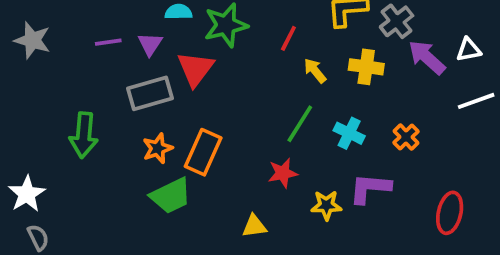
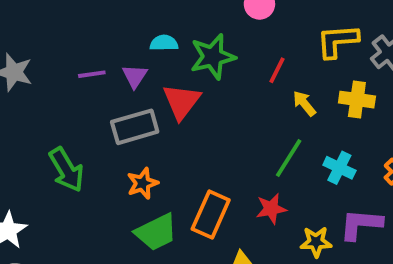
green arrow: (84, 135) -> (66, 170), turned -36
orange rectangle: (203, 152) -> (211, 215), moved

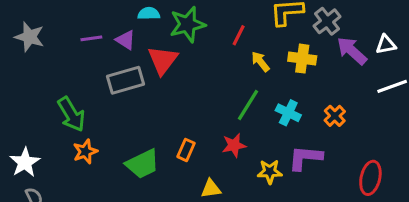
purple triangle: (135, 76) -> (126, 40), turned -30
orange star: (142, 183) -> (85, 151), moved
orange rectangle: (211, 215) -> (186, 150), size x0.6

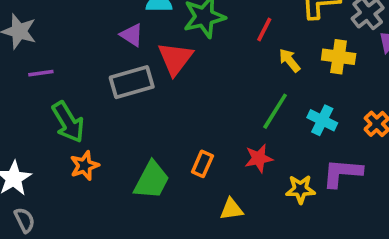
purple line: (91, 38) -> (41, 73), moved
green trapezoid: (143, 164) -> (152, 180), turned -36

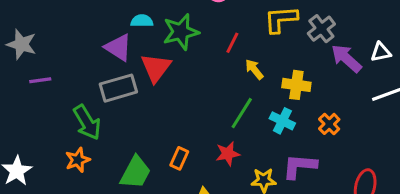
purple triangle: (132, 35) -> (118, 47), size x1.4
yellow cross: (339, 57) -> (296, 85), moved
green arrow: (68, 122) -> (87, 122), moved

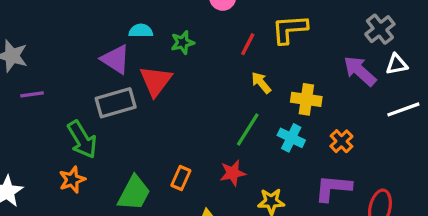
gray cross: (321, 29) -> (380, 29), moved
green star: (181, 32) -> (183, 43), size x0.6
red line: (232, 43) -> (248, 44), moved
purple L-shape: (300, 166) -> (333, 188), moved

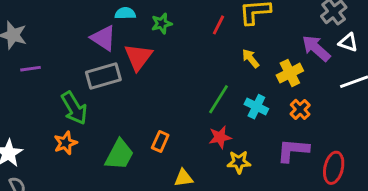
white triangle: (397, 64) -> (348, 42), turned 30
yellow arrow: (261, 83) -> (251, 58), moved
yellow cross: (306, 99) -> (290, 73), moved, turned -35
red star: (233, 173) -> (220, 137), moved

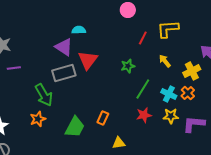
green star: (162, 23) -> (128, 66), moved
orange cross: (300, 109) -> (188, 93), moved
yellow star: (239, 162) -> (171, 116), moved

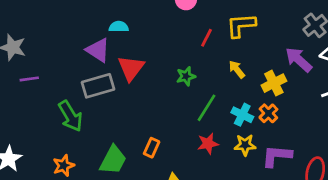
orange star: (38, 119) -> (64, 166), moved

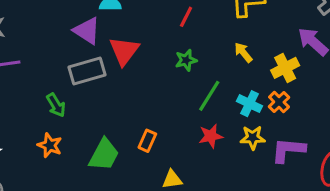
red line: (207, 38) -> (186, 17), moved
green arrow: (70, 116) -> (56, 105), size x0.7
orange star: (64, 166) -> (50, 145), moved, turned -30

